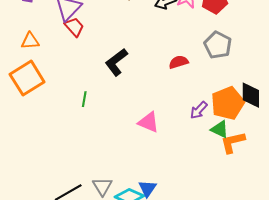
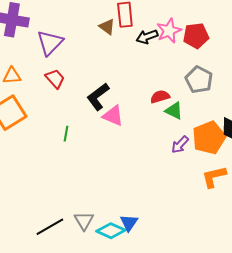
red trapezoid: (74, 27) -> (55, 79), moved
pink triangle: (148, 122) -> (113, 116), moved
green triangle: (220, 129) -> (174, 111), moved

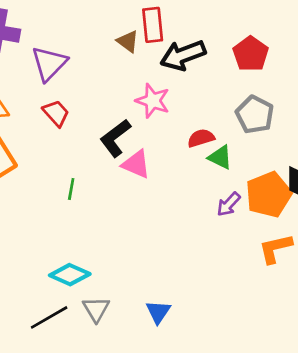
pink star: (169, 31) -> (153, 101), moved, turned -30
red pentagon: (196, 36) -> (251, 54), turned -30
black arrow: (147, 37) -> (183, 55), size x1.5
cyan diamond: (111, 231) -> (70, 275), moved

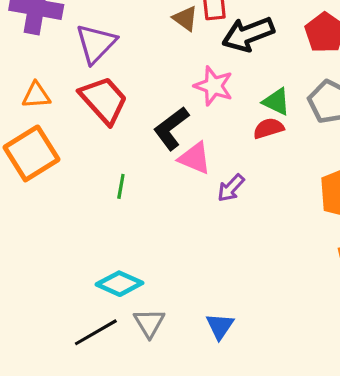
red trapezoid: (56, 113) -> (104, 100), size x1.6
green triangle: (220, 157) -> (276, 102), moved
purple arrow: (229, 204) -> (231, 188), moved

